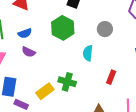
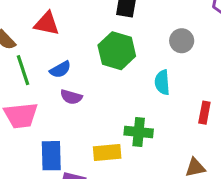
yellow rectangle: (45, 91) -> (107, 152), turned 42

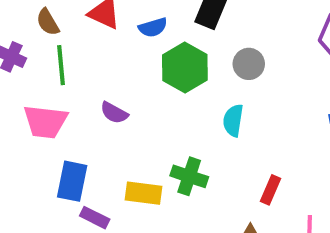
gray circle: (182, 41) -> (249, 64), moved
blue semicircle: (60, 70) -> (153, 27), moved
red rectangle: (204, 113) -> (271, 190), moved

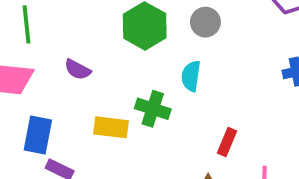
green cross: (189, 176) -> (153, 109), moved
yellow rectangle: (144, 193) -> (111, 127), moved

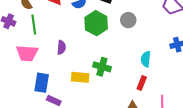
purple semicircle: (78, 70) -> (61, 47), turned -112
cyan semicircle: (191, 76) -> (146, 59), moved

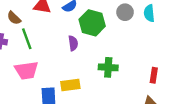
purple semicircle: (61, 47) -> (73, 43), moved
cyan semicircle: (146, 59) -> (149, 13), moved
yellow rectangle: (80, 77) -> (70, 85), moved

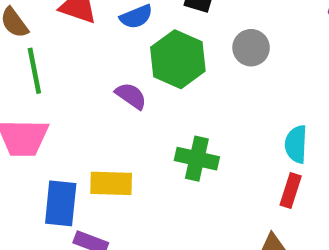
cyan semicircle: (149, 13) -> (296, 144), moved
purple semicircle: (73, 43) -> (131, 96), turned -56

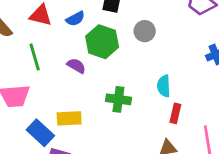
green line: (34, 71) -> (35, 57), moved
cyan semicircle: (296, 144) -> (164, 86), moved
blue rectangle: (61, 203) -> (40, 133), turned -48

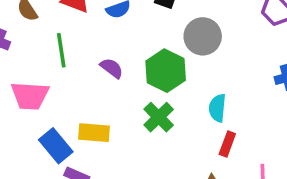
gray circle: (145, 31) -> (203, 36), size x1.4
green hexagon: (102, 42) -> (166, 71), moved
green cross: (118, 99) -> (159, 117), turned 30

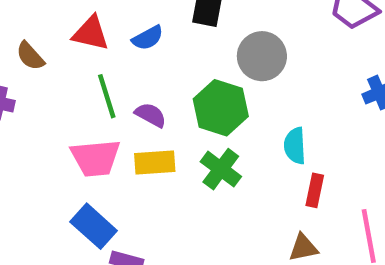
green line: (61, 50) -> (107, 96), moved
pink trapezoid: (30, 96) -> (95, 158), moved
yellow rectangle: (94, 133) -> (155, 162), moved

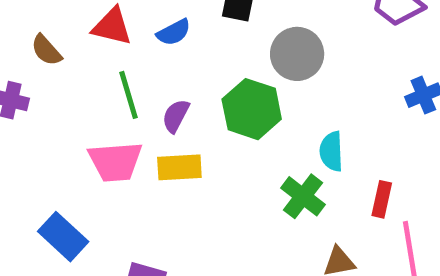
purple semicircle: (151, 115) -> (176, 116), turned -92
green cross: (221, 169) -> (303, 196), moved
red rectangle: (315, 190) -> (382, 199), moved
blue rectangle: (94, 226) -> (63, 237), moved

